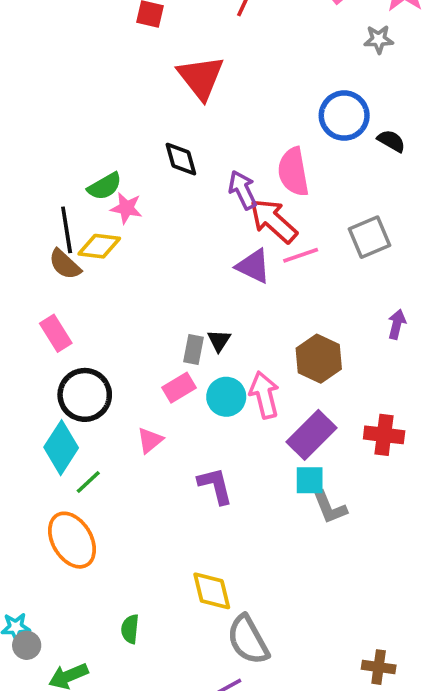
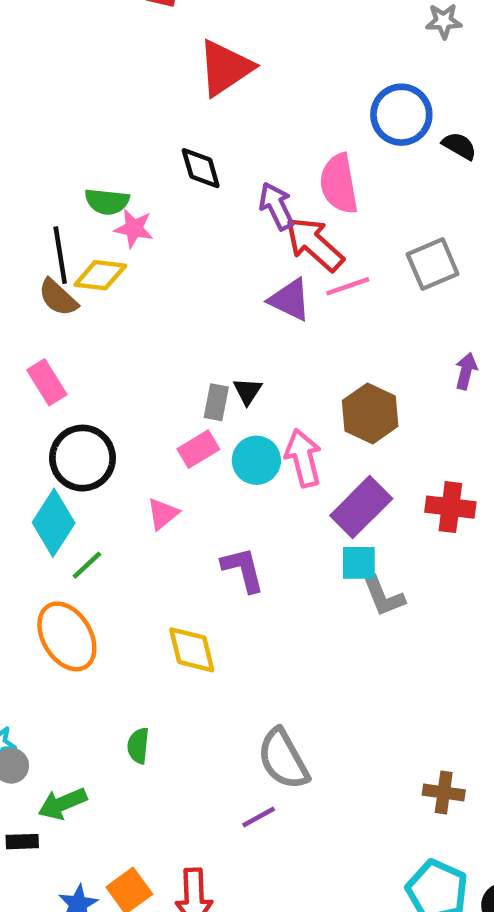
red triangle: (201, 77) -> (225, 68), turned 34
green semicircle: (105, 186) -> (107, 202), turned 36
yellow diamond: (212, 591) -> (192, 650), moved

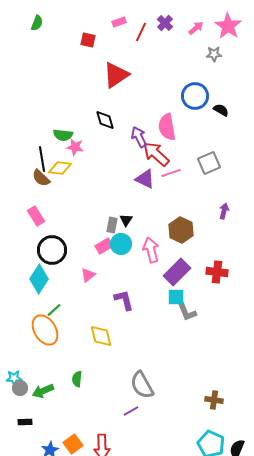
cyan circle: (256, 460) -> (121, 244), moved
green line: (87, 565) -> (54, 310), moved
green arrow: (62, 804) -> (43, 391), moved

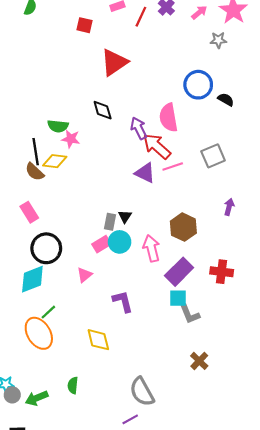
cyan diamond: (39, 279) -> (32, 279), turned 36
brown cross: (214, 400) -> (199, 361), moved, turned 36

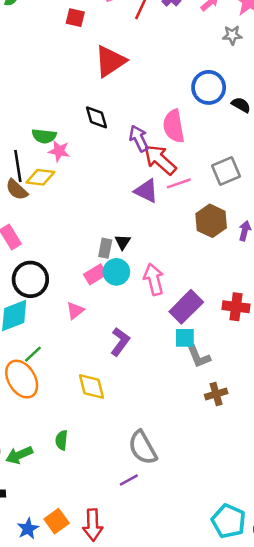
brown hexagon: (183, 227) -> (211, 221), moved
purple L-shape: (123, 301) -> (120, 342), turned 50
brown cross: (199, 361) -> (216, 394), moved, turned 30

